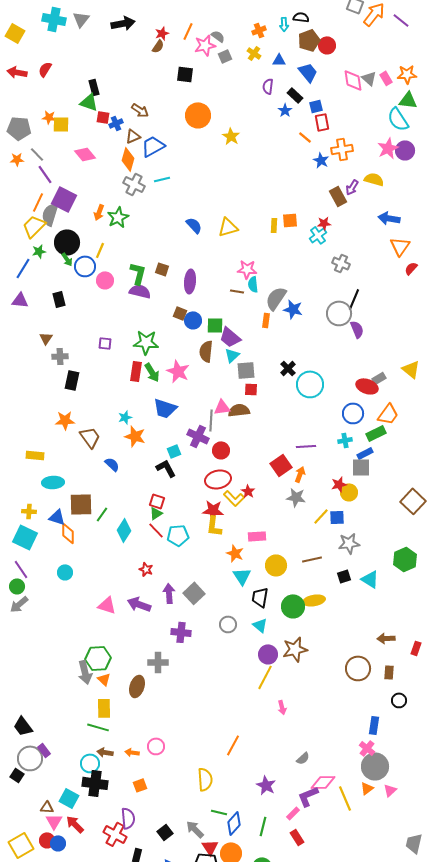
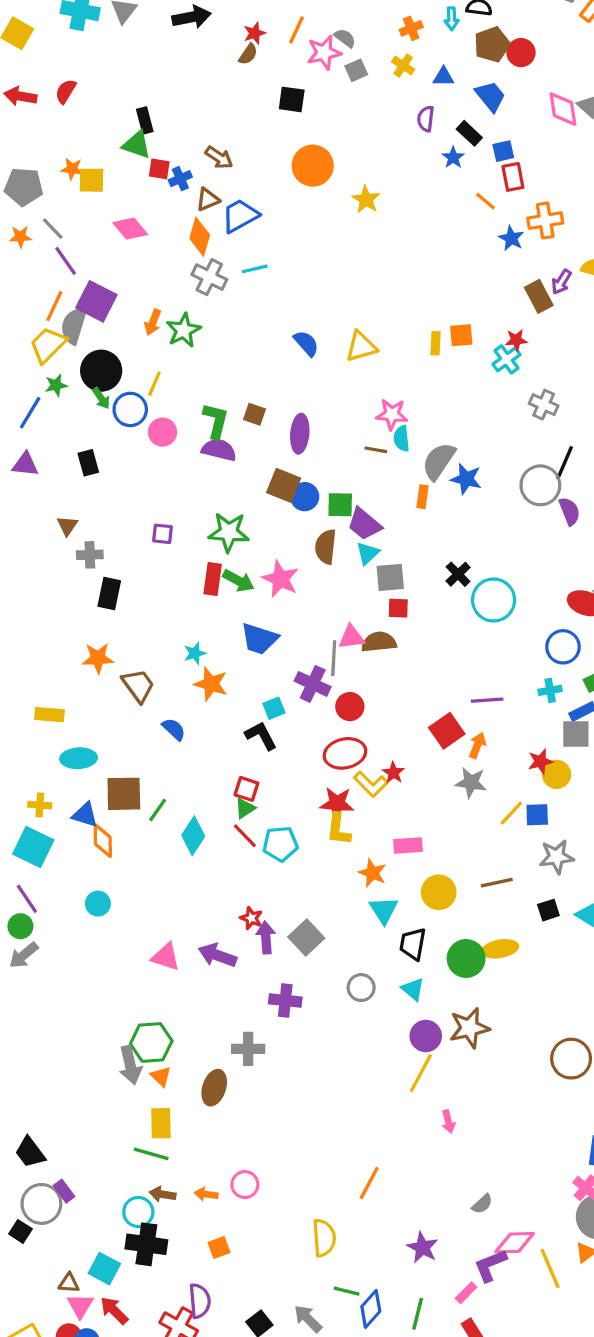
brown square: (180, 313) -> (284, 485), size x1.5
green arrow: (152, 372) -> (238, 581), turned -30
red star: (146, 569) -> (251, 918), moved

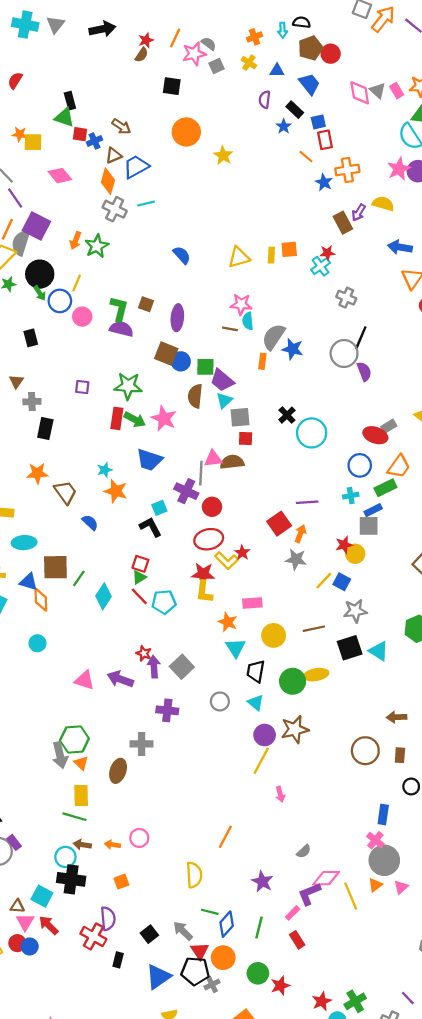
yellow triangle: (361, 346) -> (239, 257), moved
blue square: (537, 815) -> (342, 582), turned 30
black square: (548, 910) -> (350, 648), size x1.6

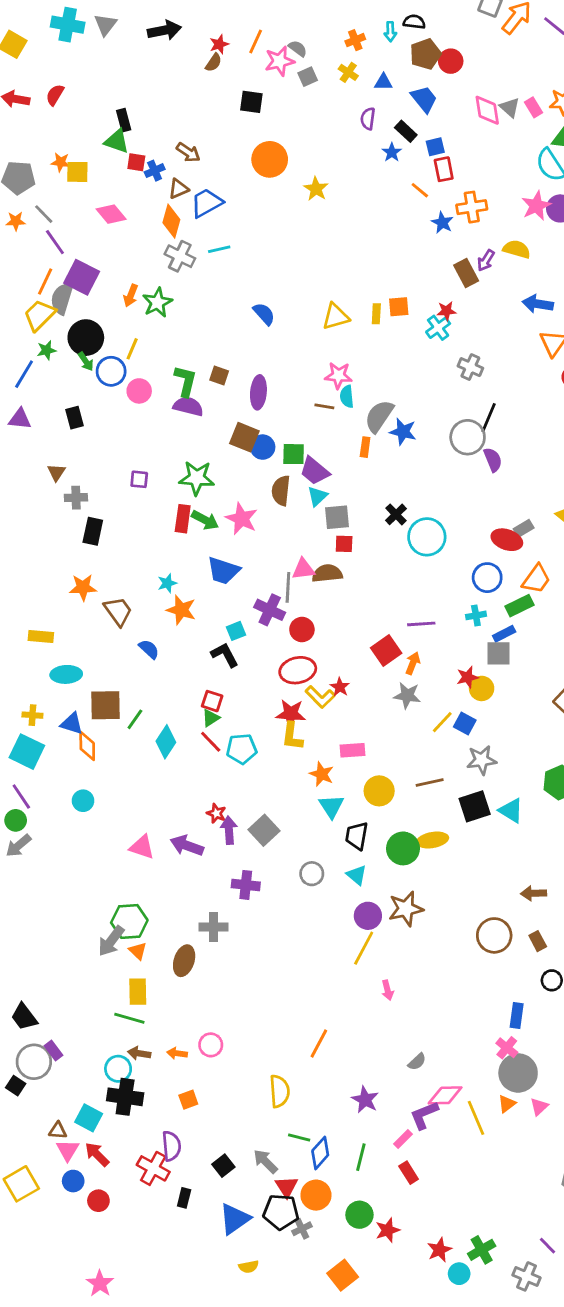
gray arrow: (60, 755) -> (111, 941), turned 50
brown rectangle: (400, 755) -> (538, 941), turned -32
red circle: (17, 943) -> (98, 1201), moved

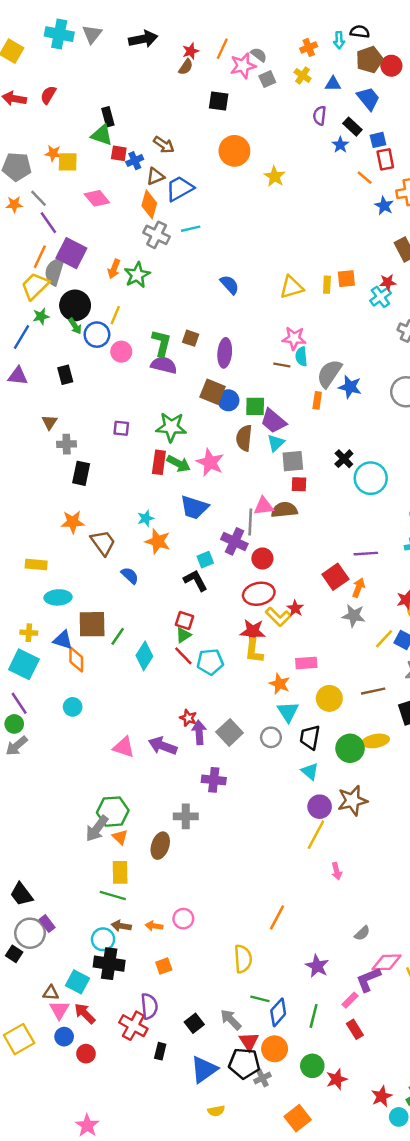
gray circle: (312, 874) -> (271, 737), moved

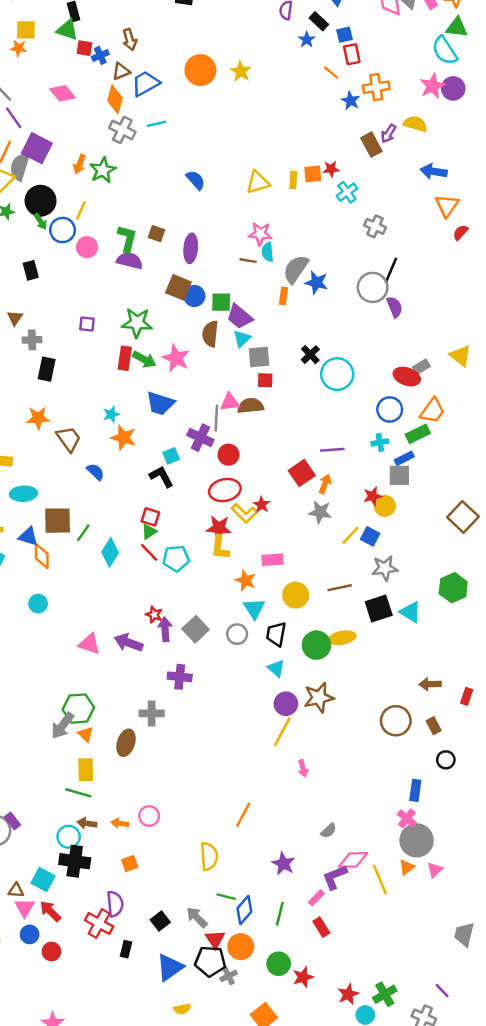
brown arrow: (164, 145) -> (130, 40), turned 40
orange circle: (234, 151) -> (200, 70), moved
yellow square: (68, 162) -> (26, 30), moved
red star: (388, 282) -> (331, 169), moved

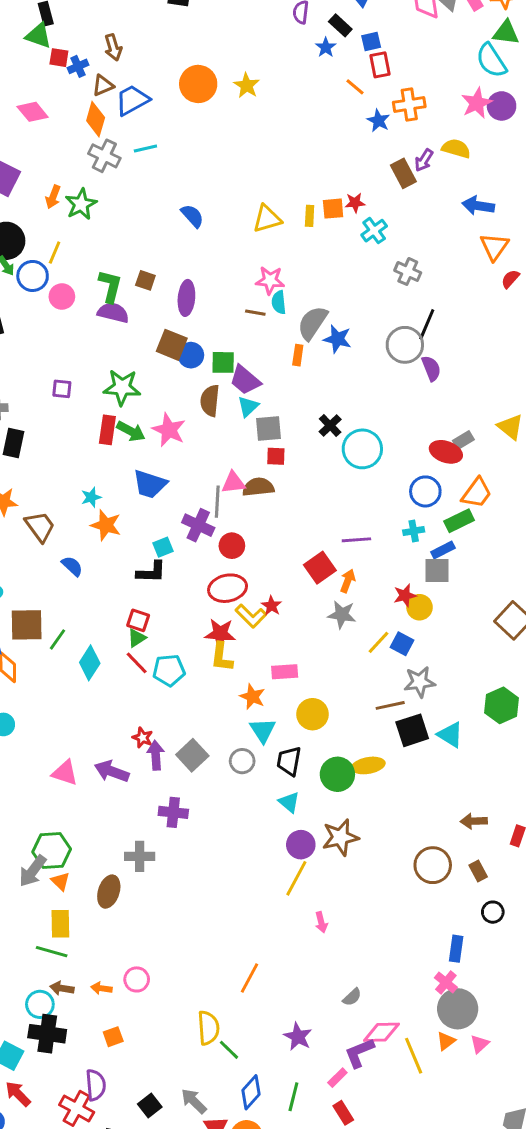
black L-shape: (161, 477) -> (151, 572), turned 120
brown line: (340, 588) -> (390, 705), moved
green line: (226, 897) -> (229, 1050), moved, turned 30

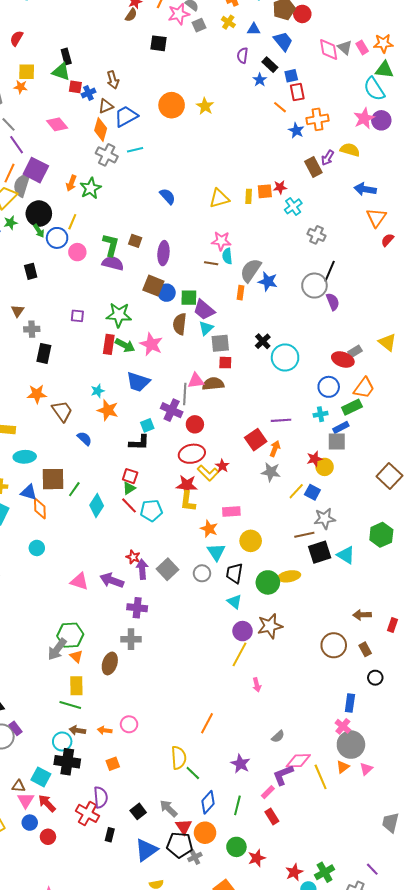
purple cross: (173, 812) -> (137, 608), moved

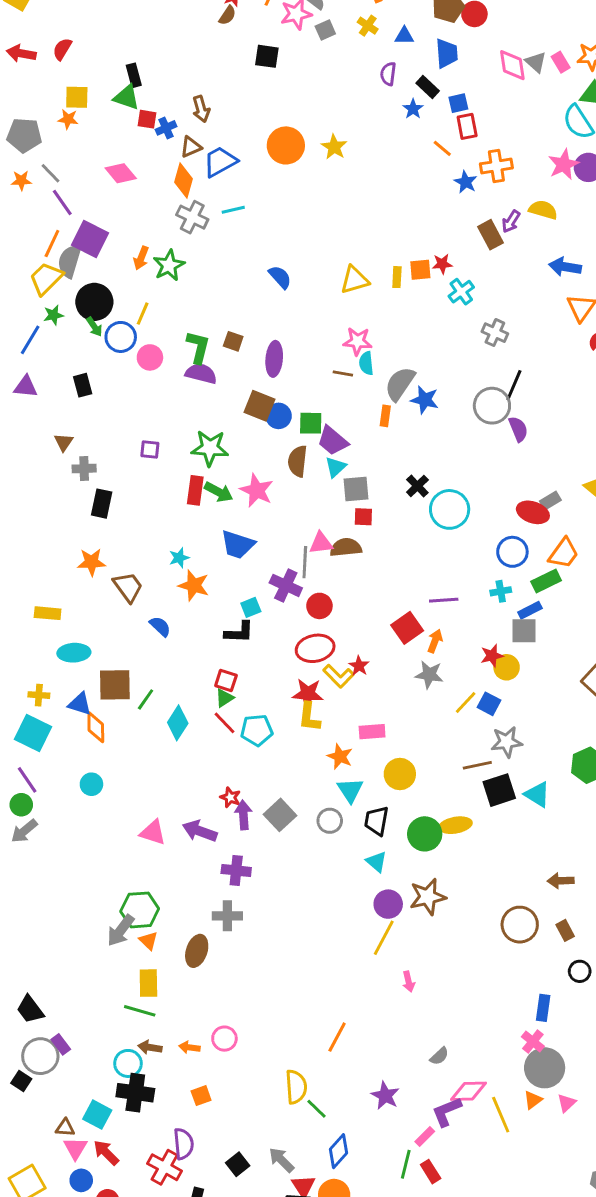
blue trapezoid: (283, 41) -> (447, 53), turned 35
green line: (237, 805) -> (406, 1164), moved

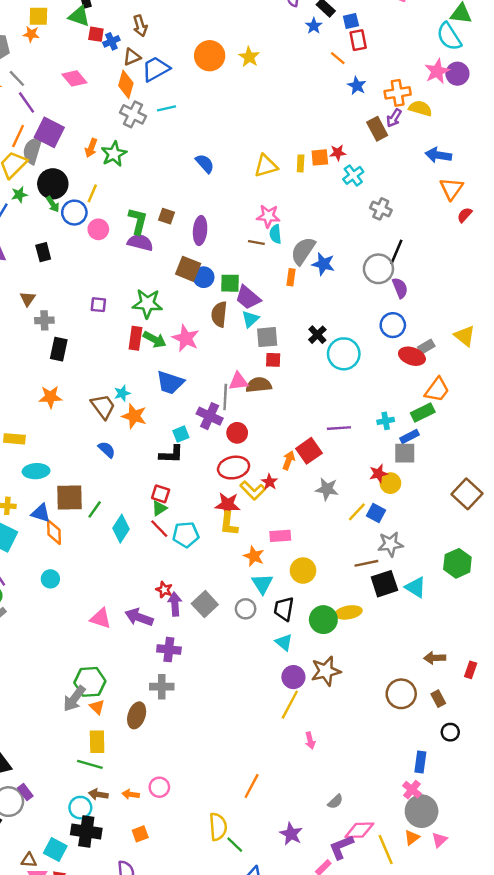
orange cross: (496, 166) -> (398, 93), moved
blue circle: (512, 552) -> (393, 325), moved
brown trapezoid: (128, 587) -> (103, 406), moved
orange arrow: (435, 641) -> (289, 460), moved

